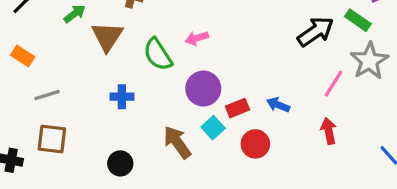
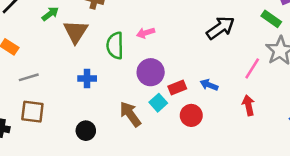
black arrow: (316, 32) -> (220, 28), moved
green semicircle: (158, 54) -> (115, 46), turned 32

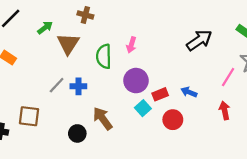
pink arrow: (146, 33) -> (131, 45), turned -56
gray line: (29, 77) -> (57, 85), moved, turned -30
brown arrow: (130, 114) -> (103, 119), moved

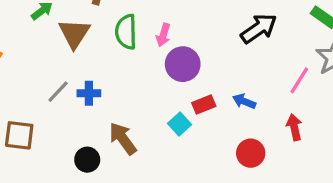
green semicircle: (104, 56) -> (126, 32), moved
purple circle: (136, 81) -> (183, 64), moved
red circle: (173, 120) -> (251, 153), moved

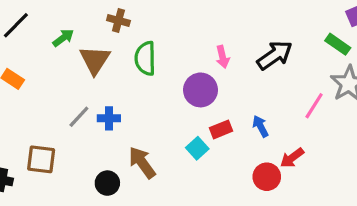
pink arrow: (163, 35) -> (223, 57), moved, turned -30
blue arrow: (244, 101) -> (260, 126), turned 40
red arrow: (294, 127) -> (292, 158), moved, turned -115

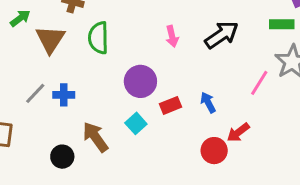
green rectangle: (338, 44) -> (282, 24), turned -35
purple circle: (200, 90) -> (140, 81), moved
cyan square: (197, 148) -> (136, 123), moved

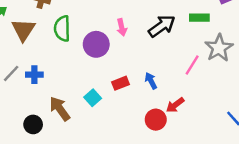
green rectangle: (282, 24) -> (199, 18), moved
purple circle: (140, 81) -> (96, 44), moved

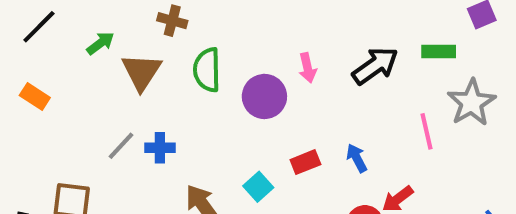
pink line: (192, 65) -> (426, 131), turned -45

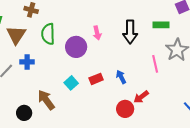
black arrow: (375, 66) -> (130, 32), turned 125
blue cross: (160, 148) -> (27, 62), moved
cyan square: (258, 187) -> (71, 83), moved

